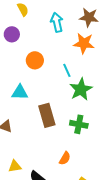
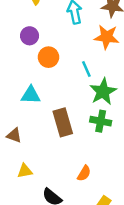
purple circle: (12, 34) -> (30, 36), moved
green cross: (79, 124) -> (101, 121), moved
yellow triangle: (15, 166) -> (25, 171), moved

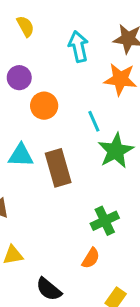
green cross: (101, 121) -> (105, 221), moved, turned -36
brown rectangle: (63, 122) -> (58, 168), moved

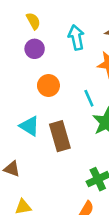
purple circle: (19, 78) -> (35, 49), moved
cyan triangle: (21, 155) -> (30, 126), turned 30

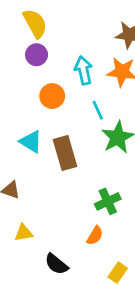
yellow semicircle: (33, 21) -> (35, 23), size x1.5
cyan arrow: (76, 37) -> (84, 70), moved

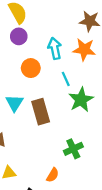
cyan triangle: (31, 142) -> (14, 103), turned 30
orange semicircle: (95, 236) -> (53, 175), moved

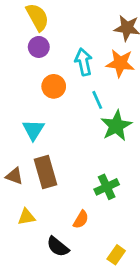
brown rectangle: (41, 112) -> (46, 172), moved

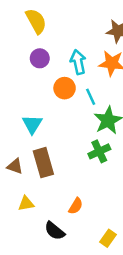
purple circle: (39, 47) -> (40, 58), moved
orange circle: (54, 86) -> (65, 88), moved
green cross: (107, 187) -> (99, 151), moved

